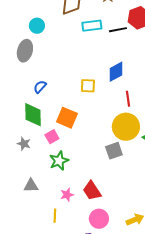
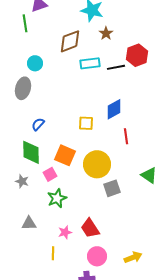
yellow circle: (126, 127) -> (97, 164), moved

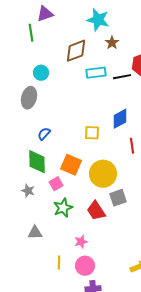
red trapezoid: (90, 228) -> (96, 211), moved
pink star: (65, 232) -> (81, 242), moved
pink circle: (97, 256) -> (85, 266), moved

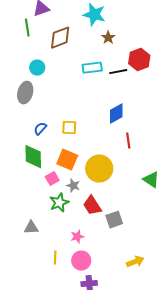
brown diamond: (76, 51) -> (60, 38), moved
yellow square: (92, 133) -> (69, 128), moved
gray star: (28, 191) -> (73, 186), moved
gray square: (118, 198) -> (114, 220), moved

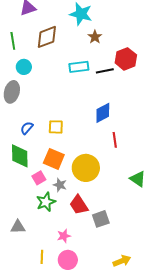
green line: (27, 28) -> (13, 41), moved

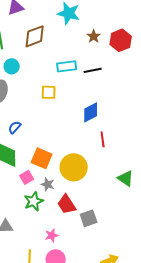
brown star: (95, 37) -> (94, 36), moved
red hexagon: (126, 59) -> (121, 40), moved
yellow square: (56, 127) -> (49, 92), moved

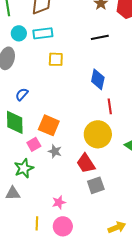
cyan rectangle: (67, 66) -> (43, 33), moved
blue diamond: (91, 112) -> (98, 79), turned -50
yellow circle: (74, 167) -> (98, 134), moved
green star: (34, 201) -> (24, 168), moved
red trapezoid: (67, 204) -> (86, 163), moved

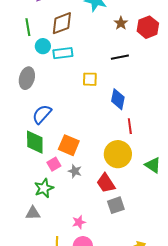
cyan circle: (19, 33) -> (43, 46), moved
yellow square: (56, 59) -> (90, 79), moved
blue semicircle: (22, 94) -> (42, 114), size x1.5

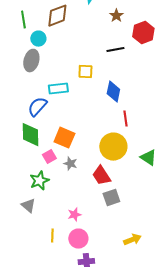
red hexagon: (148, 27) -> (143, 33), moved
cyan rectangle: (63, 53) -> (58, 89), moved
gray ellipse: (27, 78) -> (31, 61), moved
gray triangle: (33, 213) -> (28, 206), turned 42

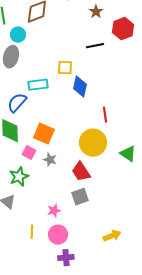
blue diamond: (113, 92) -> (80, 87), moved
pink square: (49, 157) -> (29, 153), turned -32
gray square: (111, 198) -> (80, 197), moved

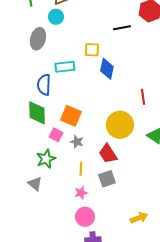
cyan circle: (18, 35) -> (56, 17), moved
blue semicircle: (17, 103) -> (44, 85), turned -40
red line: (105, 115) -> (143, 97), moved
yellow line: (32, 232) -> (81, 169), moved

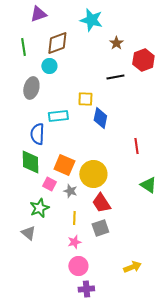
yellow circle: (120, 125) -> (93, 174), moved

